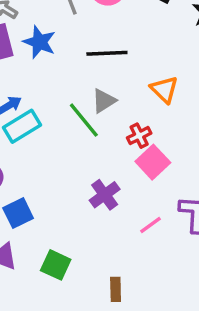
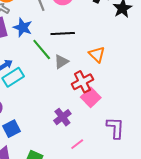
green line: (84, 120) -> (42, 50), moved
red cross: (139, 136) -> (82, 82), size x1.5
pink line: (150, 225) -> (77, 144), moved

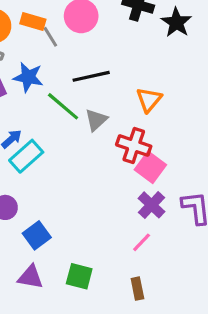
orange triangle: (97, 54) -> (149, 100), turned 36
red cross: (82, 82) -> (134, 146), turned -35
purple cross: (62, 117) -> (152, 205), moved

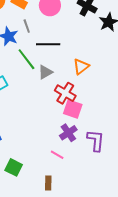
gray line: (50, 37) -> (27, 26), moved
pink square: (150, 167) -> (73, 109), turned -30
pink line: (142, 242) -> (57, 155), turned 64

